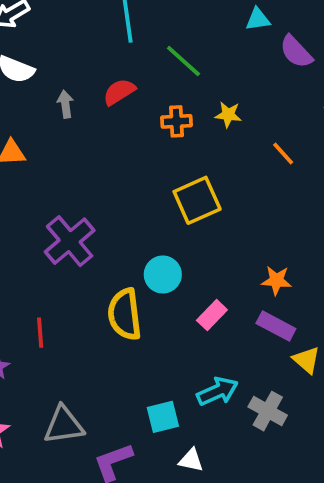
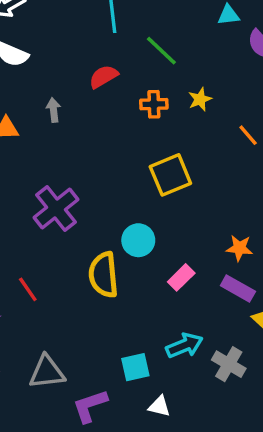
gray arrow: (65, 104) -> (53, 110), moved
yellow star: (228, 115) -> (200, 99), turned -30
red line: (40, 333) -> (28, 289), turned -32

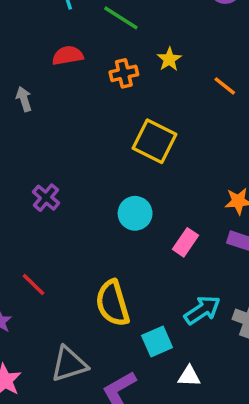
red semicircle: (103, 77) -> (68, 56), turned 32
yellow square: (170, 175) -> (154, 141), turned -30
purple cross: (56, 208) -> (46, 198), size x0.6
yellow semicircle: (103, 275) -> (112, 303), moved

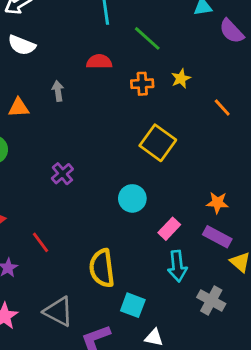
cyan arrow: (202, 310) -> (177, 266), moved, turned 108
cyan square: (157, 342) -> (133, 305), turned 35
gray triangle: (69, 364) -> (59, 312), turned 36

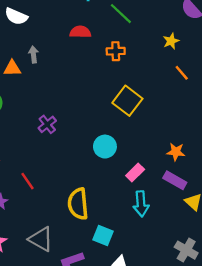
yellow star: (181, 78) -> (171, 41), moved
gray arrow: (58, 91) -> (34, 54), moved
gray cross: (211, 300) -> (186, 250), moved

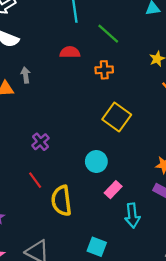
pink rectangle: (135, 173) -> (113, 190), moved
red line: (28, 181) -> (35, 180), moved
yellow semicircle: (78, 204) -> (61, 201), moved

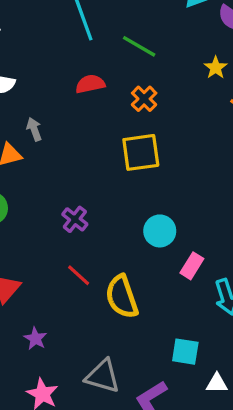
orange cross: (104, 70) -> (144, 99), turned -30
yellow square: (117, 117) -> (141, 152), moved, turned -32

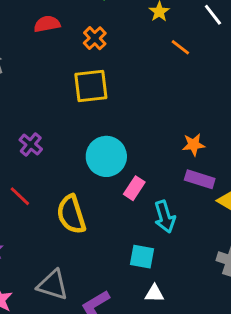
cyan circle: (160, 231) -> (106, 156), size x1.4
red line: (79, 275) -> (20, 196), moved
cyan square: (185, 352) -> (142, 257), moved

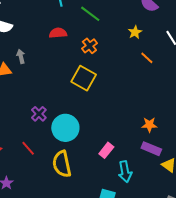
yellow square: (91, 86) -> (84, 78), turned 30
cyan circle: (106, 156) -> (65, 128), moved

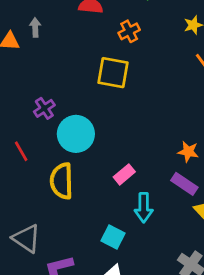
yellow square: (84, 78) -> (113, 73), turned -30

